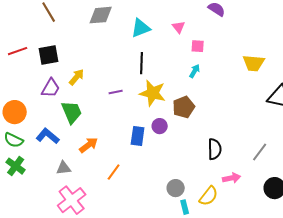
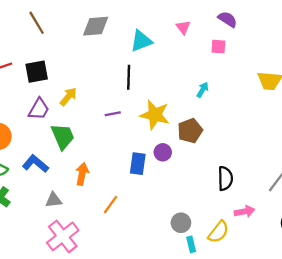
pink triangle: (179, 27) -> (183, 27), moved
pink square: (198, 46) -> (218, 47), moved
black line: (142, 63) -> (129, 77), moved
orange arrow: (89, 145) -> (82, 174), turned -42

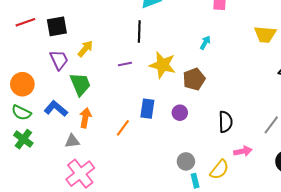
purple trapezoid: (39, 109) -> (59, 60), turned -55
purple circle: (163, 152) -> (180, 113), moved
orange arrow: (82, 174) -> (85, 118), moved
orange line: (110, 205) -> (123, 128), moved

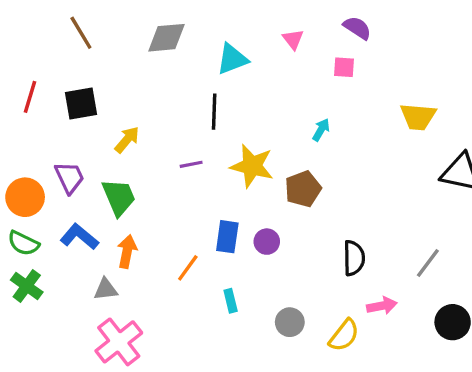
red line: (25, 22) -> (30, 97), turned -54
purple trapezoid: (59, 60) -> (69, 177), moved
purple circle: (180, 113) -> (267, 242), moved
cyan rectangle: (195, 181) -> (231, 301), moved

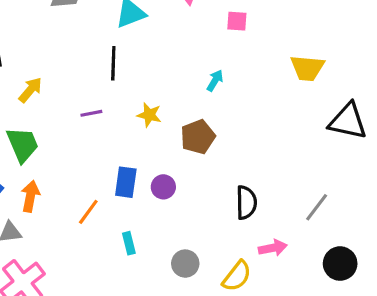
yellow star: (252, 166) -> (149, 115), size x0.6

